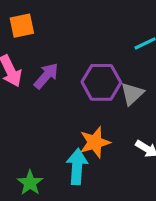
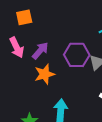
orange star: (95, 142) -> (45, 74), moved

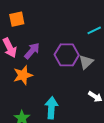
orange star: (45, 74) -> (23, 75), moved

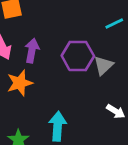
purple arrow: (32, 51) -> (32, 51), turned -30

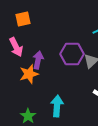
purple arrow: (32, 51) -> (38, 60), moved

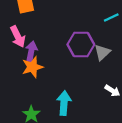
purple arrow: (38, 60) -> (31, 51), moved

